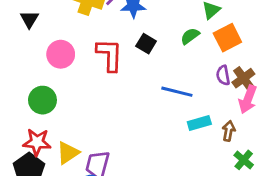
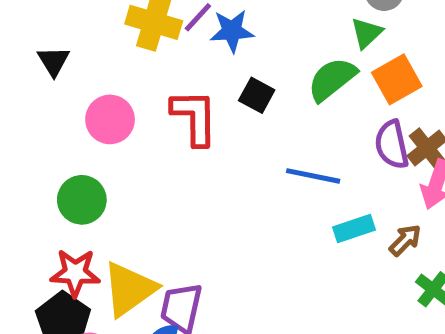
green semicircle: (190, 36) -> (332, 79), size x1.5
purple semicircle: (223, 75) -> (392, 145), size x1.4
brown arrow: (229, 131) -> (405, 240), turned 36
yellow triangle: (68, 153) -> (129, 289), size x1.4

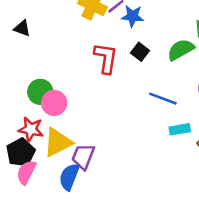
black triangle: (54, 61) -> (22, 28), moved, turned -48
pink circle: (110, 119) -> (54, 103), moved

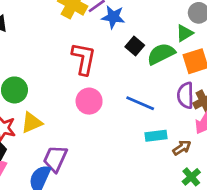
black square: (140, 52) -> (135, 46), moved
pink circle: (54, 103) -> (89, 101), moved
yellow triangle: (58, 142) -> (32, 123), moved, size x0.7

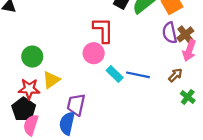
red L-shape: (84, 59) -> (103, 30), moved
blue line: (140, 103) -> (138, 75), moved
cyan rectangle: (156, 136) -> (115, 74), moved, turned 63

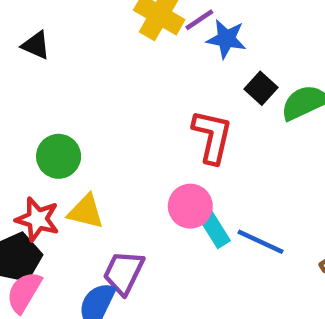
pink circle: (94, 53) -> (190, 206), moved
yellow triangle: (51, 80) -> (86, 212), turned 36

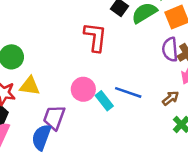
pink circle: (190, 206) -> (83, 89), moved
cyan rectangle: (215, 229) -> (104, 101), moved

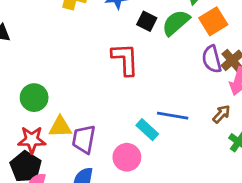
pink circle: (83, 89) -> (127, 157), moved
purple trapezoid: (54, 117) -> (84, 139), moved

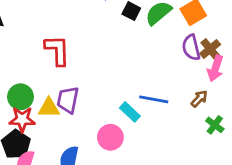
red L-shape: (125, 59) -> (57, 50), moved
green circle: (34, 98) -> (21, 97), moved
purple trapezoid: (84, 139) -> (68, 100), moved

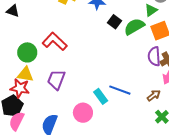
red L-shape: (57, 50) -> (55, 42), turned -55
green circle: (21, 97) -> (27, 52), moved
yellow triangle: (49, 108) -> (25, 74), moved

